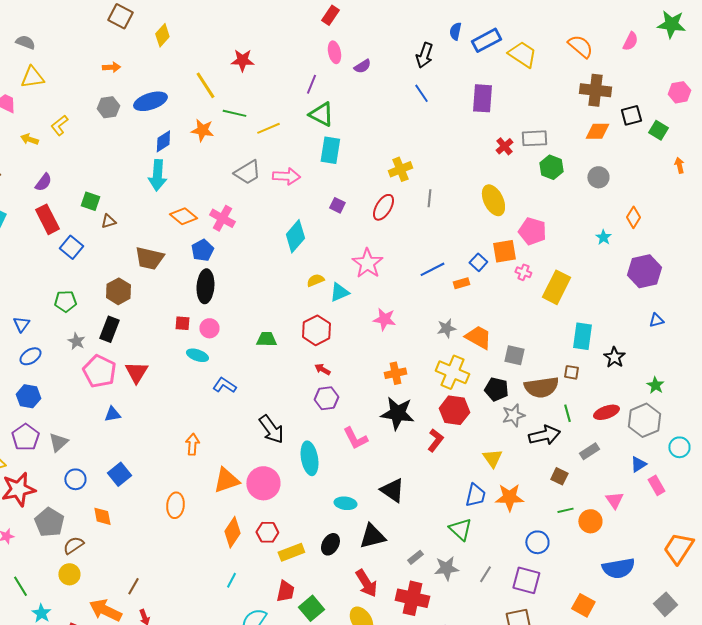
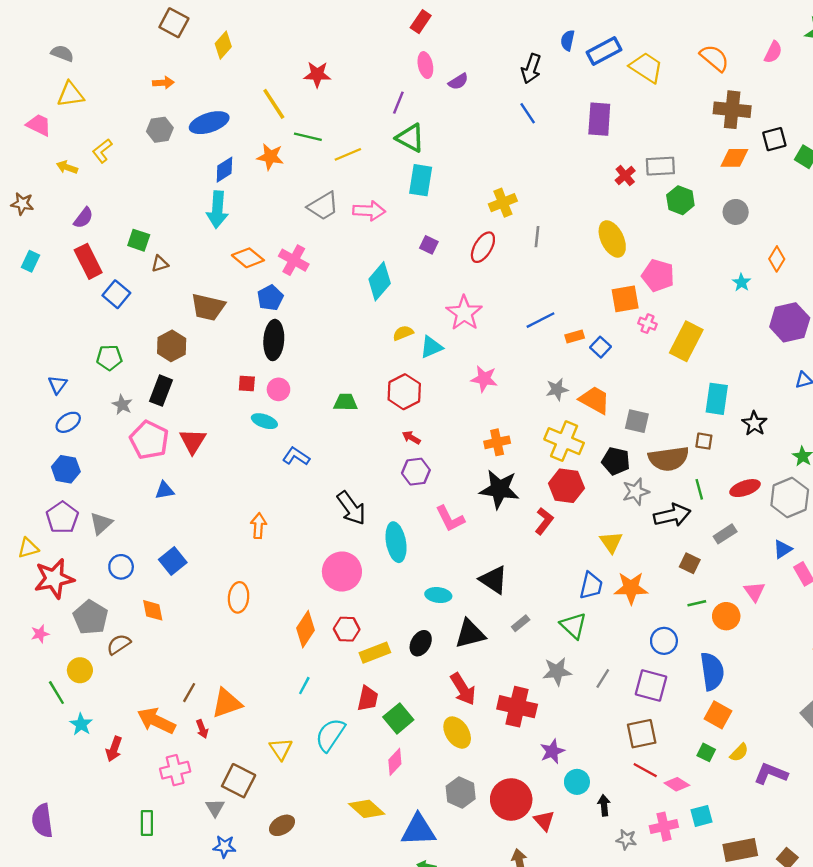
blue square: (478, 262) -> (600, 347), moved
orange triangle: (226, 480) -> (227, 703), moved
gray rectangle: (415, 557) -> (521, 623), moved
blue semicircle: (618, 568) -> (712, 671), moved, turned -88
yellow circle: (69, 574) -> (80, 670), moved

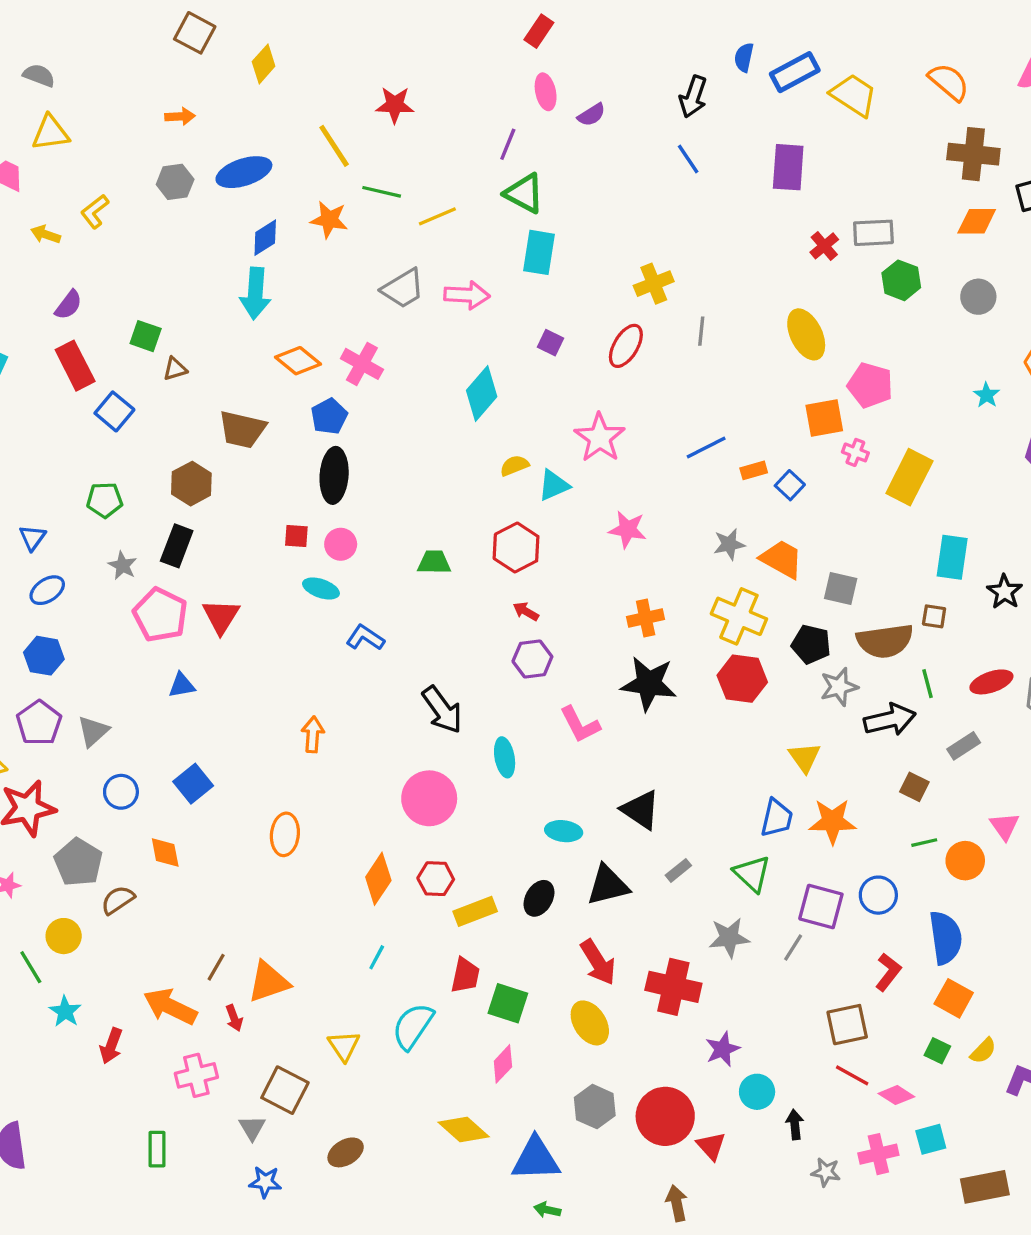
red L-shape: (544, 521) -> (888, 972), moved
cyan ellipse: (396, 542) -> (505, 757), size x0.7
purple square: (651, 686) -> (821, 907), moved
green square: (398, 718) -> (508, 1003), turned -32

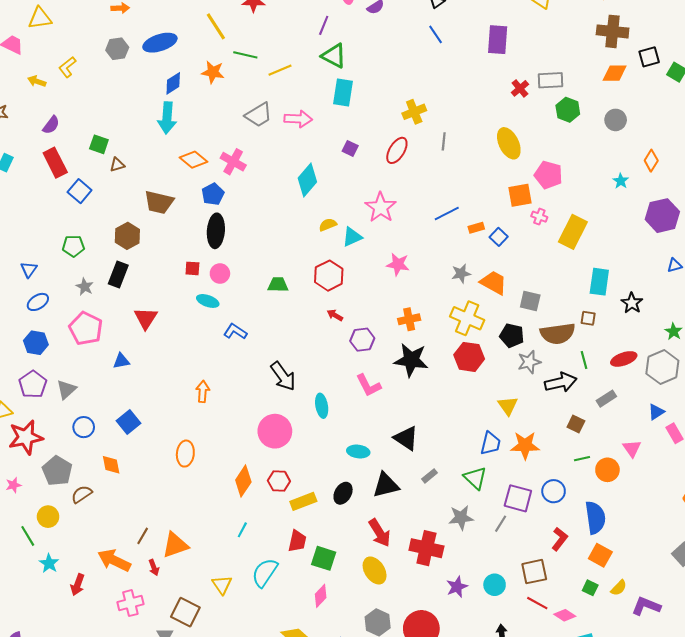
pink pentagon: (160, 615) -> (86, 328), moved
purple hexagon: (532, 659) -> (362, 340), moved
cyan circle: (757, 1092) -> (495, 585), moved

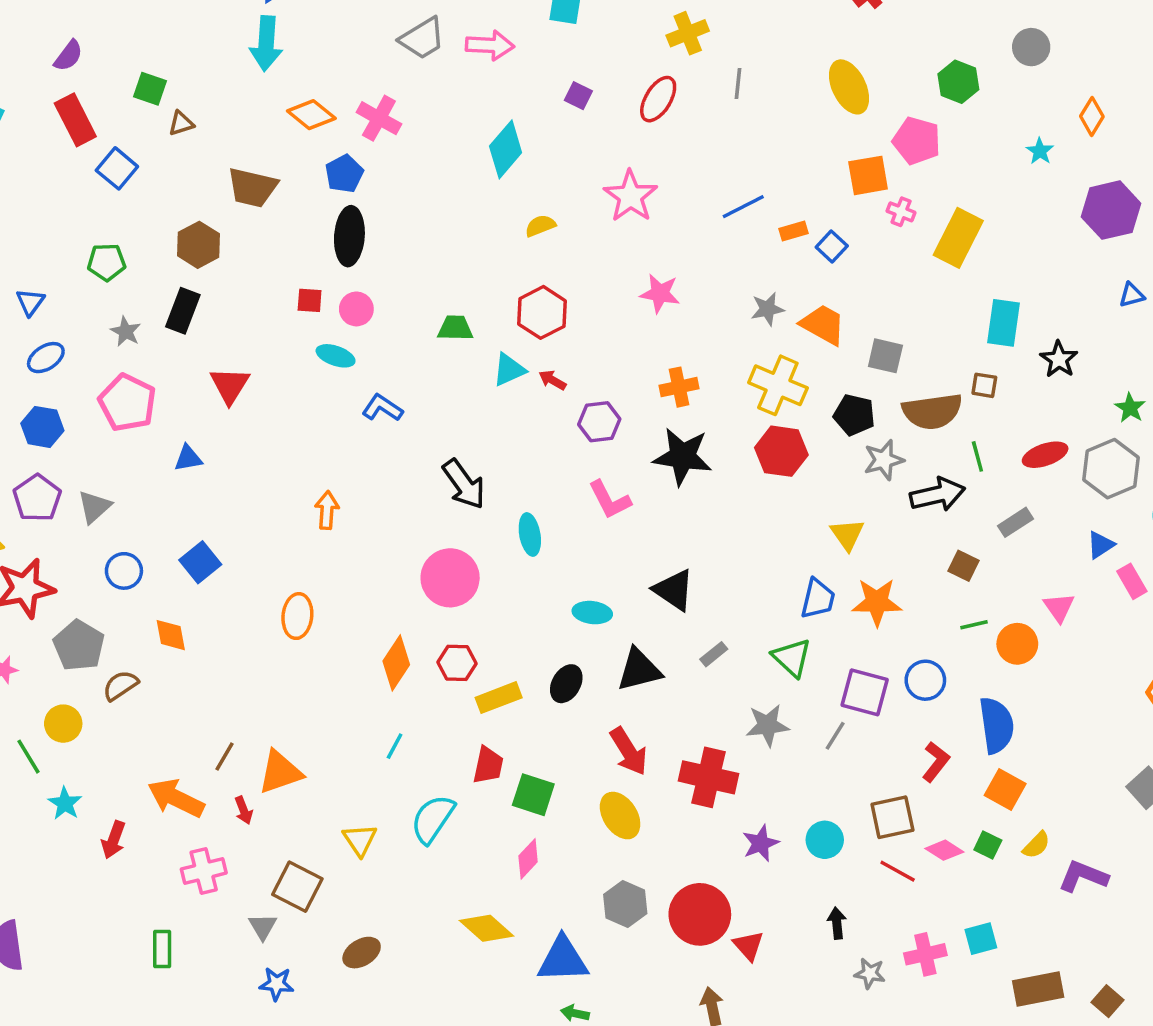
green hexagon: (568, 110) -> (958, 82), moved
cyan triangle: (352, 237) -> (509, 370), moved
pink diamond: (565, 615) -> (944, 850), moved

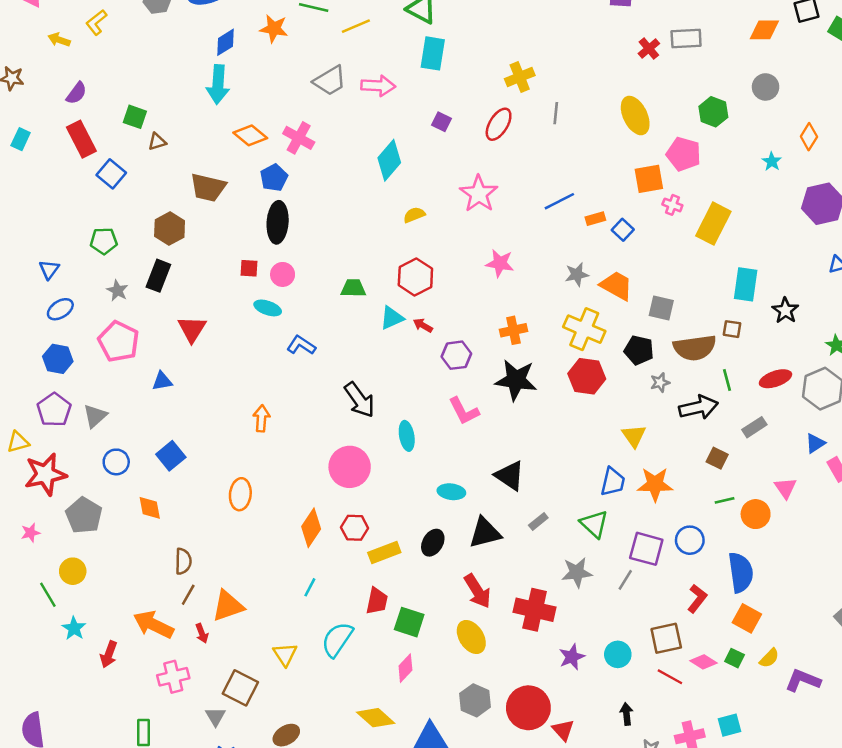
gray star: (884, 460) -> (660, 382), size x0.7
brown semicircle: (120, 685) -> (183, 561), moved, turned 125

